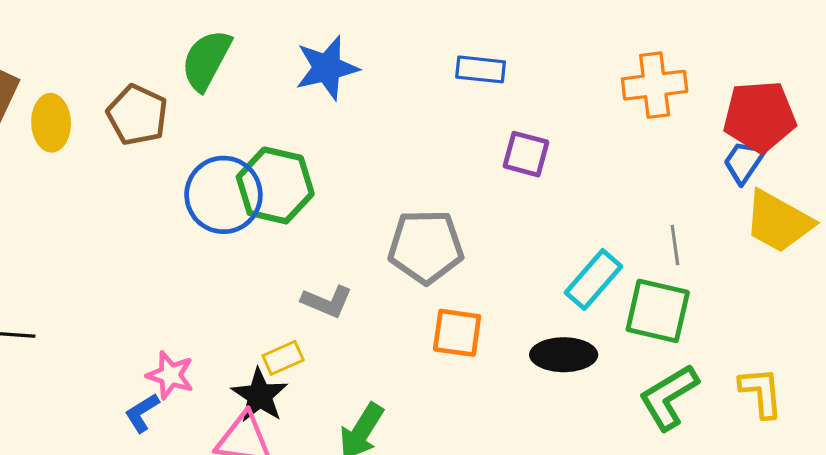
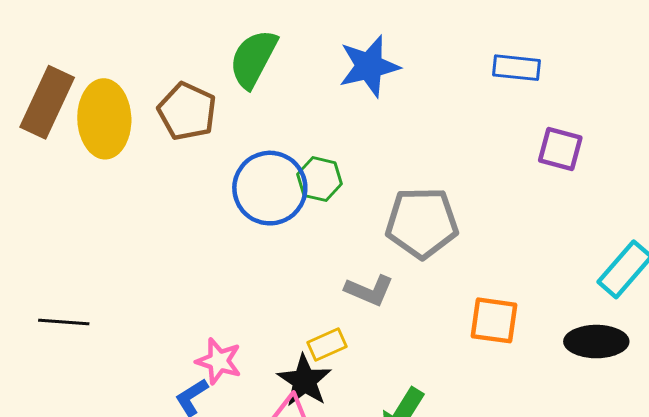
yellow ellipse: (51, 123) -> (104, 119), size x1.4
green hexagon: (275, 185) -> (319, 179), size x0.6
gray pentagon: (426, 247) -> (422, 223), moved

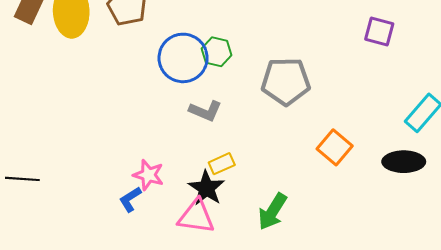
gray L-shape: (369, 290) -> (205, 111), moved
orange square: (494, 320) -> (335, 147), turned 32
black line: (64, 322) -> (22, 179), moved

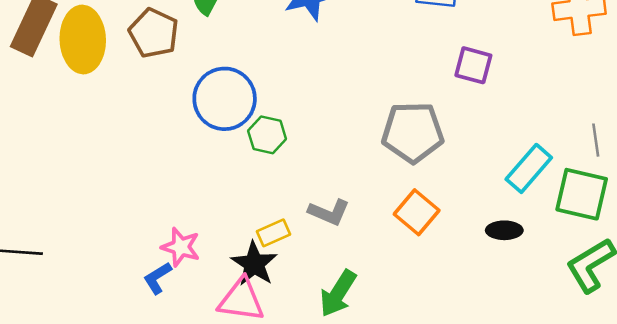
green hexagon: (217, 52) -> (267, 135), moved
gray pentagon: (286, 81) -> (413, 132), moved
gray L-shape: (205, 111) -> (329, 212), moved
black ellipse: (404, 162) -> (504, 230), size x0.7

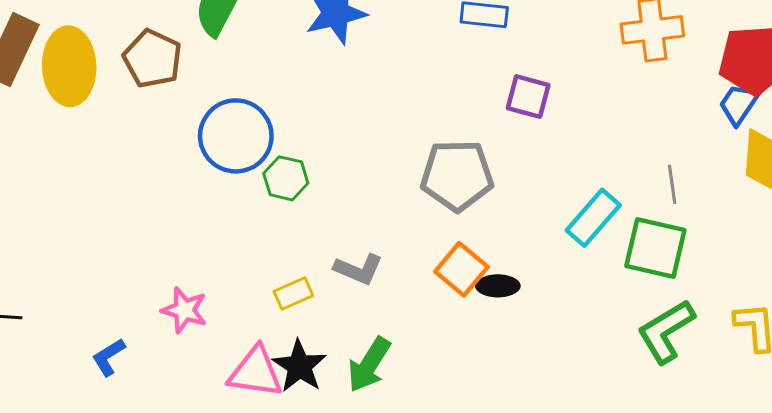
black ellipse: (504, 230) -> (498, 286), moved
black star: (254, 264) -> (299, 366), moved
blue L-shape: (158, 278) -> (109, 357), moved

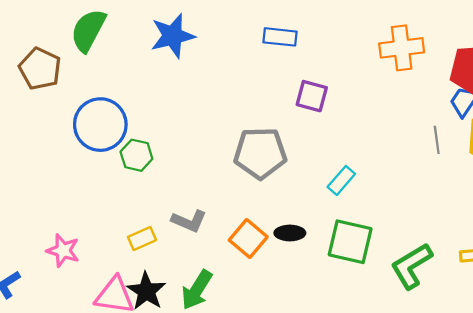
gray line: (672, 184) -> (437, 140), moved
cyan rectangle: (593, 218) -> (341, 180), moved, size x0.7
green square: (655, 248) -> (350, 242), moved
orange square: (461, 269) -> (248, 238), moved

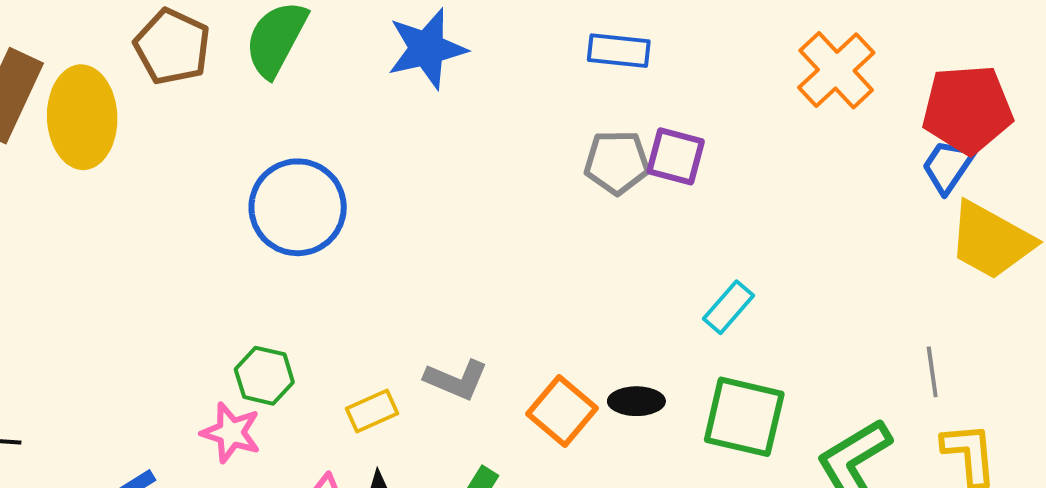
orange cross: (402, 48) -> (836, 70), turned -36
brown pentagon: (40, 69) -> (172, 47), moved
gray line: (437, 140) -> (932, 372), moved
gray pentagon: (260, 153) -> (617, 162), moved, size x0.7
green hexagon: (136, 155) -> (264, 376), moved

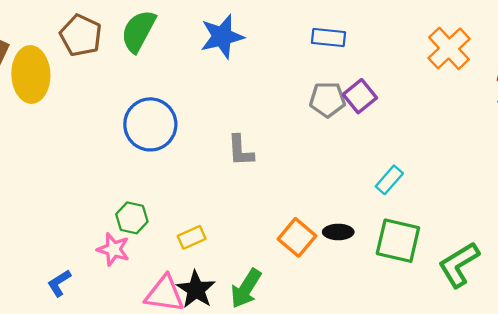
purple square: (676, 156) -> (360, 96), turned 36
gray L-shape: (456, 380) -> (240, 151), moved, turned 64

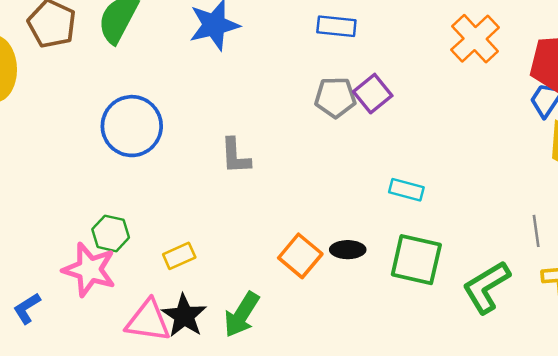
cyan rectangle: (389, 180) -> (406, 190), turned 64
pink star: (113, 249) -> (89, 270), size x1.4

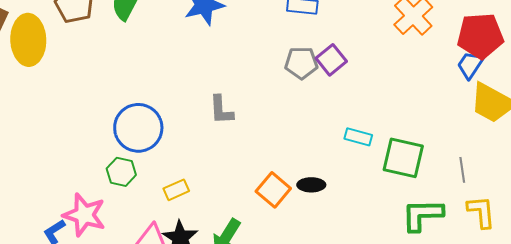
blue circle: (132, 126) -> (138, 128), moved
green square: (416, 260) -> (403, 158), moved
pink star: (89, 270) -> (84, 215), moved
green L-shape: (486, 287) -> (422, 215), turned 30

